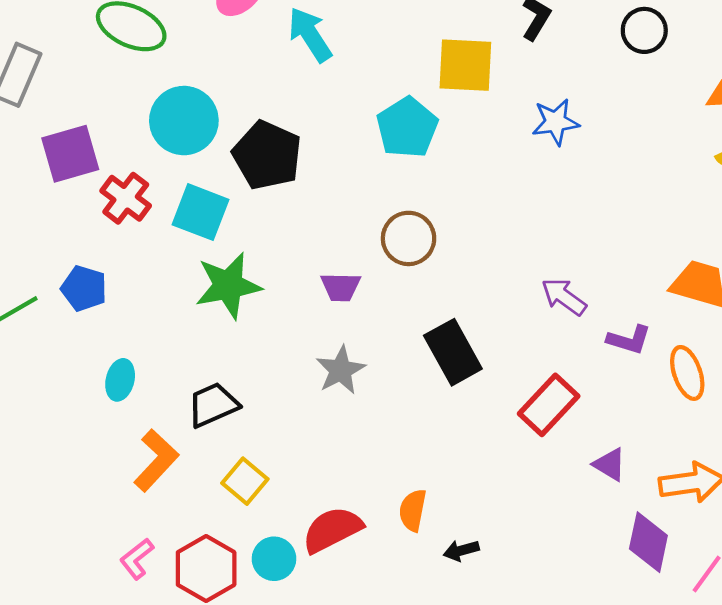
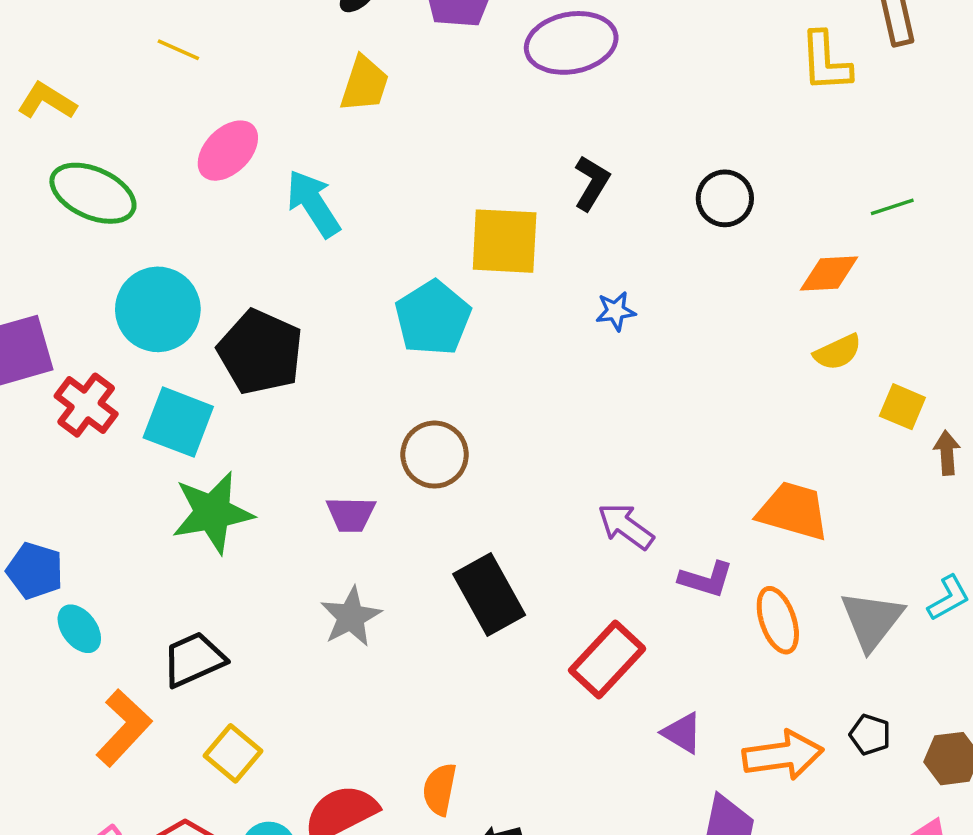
blue star: (556, 122) -> (616, 311), size x0.7
blue pentagon: (84, 288) -> (35, 571), moved
cyan ellipse: (120, 380) -> (79, 629), turned -51

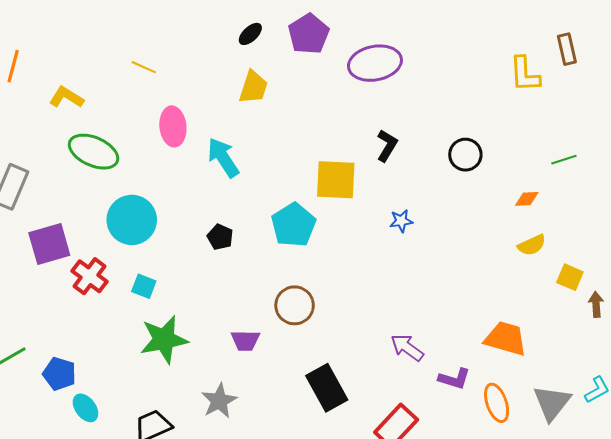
pink ellipse: (228, 151) -> (173, 126), turned -51
orange diamond: (829, 274) -> (527, 199), size x0.7
black pentagon: (260, 352) -> (220, 237), moved, size x0.5
cyan square: (178, 422) -> (144, 286), size x0.6
gray star: (351, 617) -> (219, 401), moved

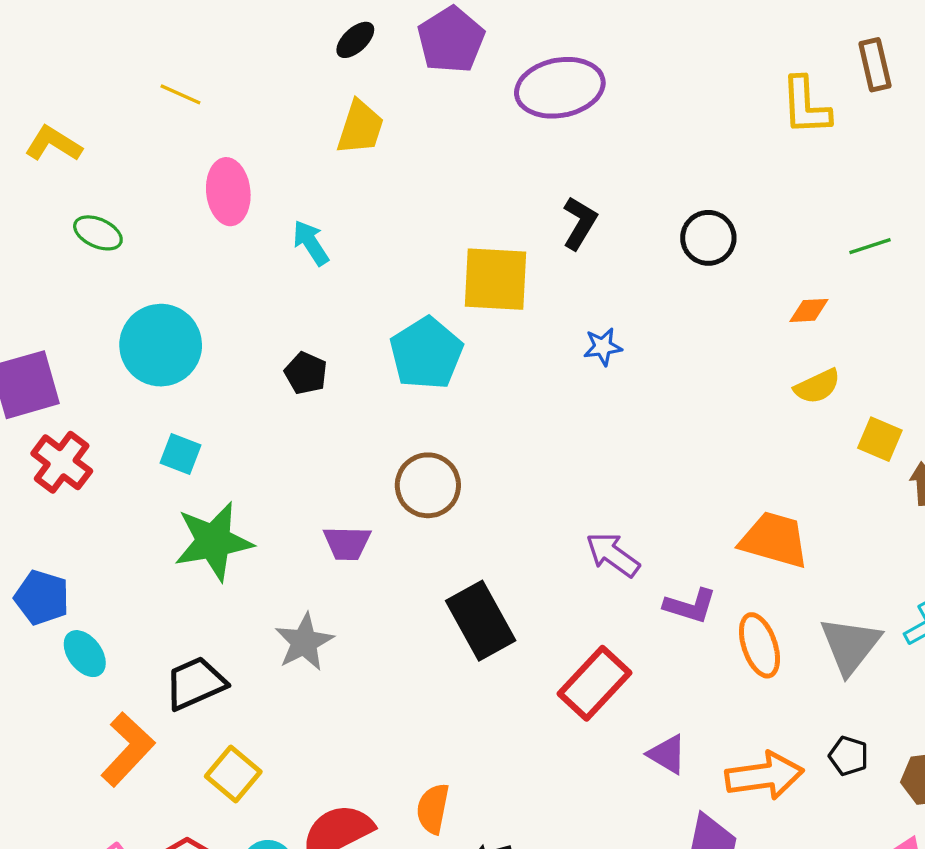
green ellipse: (94, 152) -> (98, 233), size x0.6
cyan arrow: (223, 158) -> (311, 243), size x0.7
red cross: (90, 276) -> (62, 462), moved

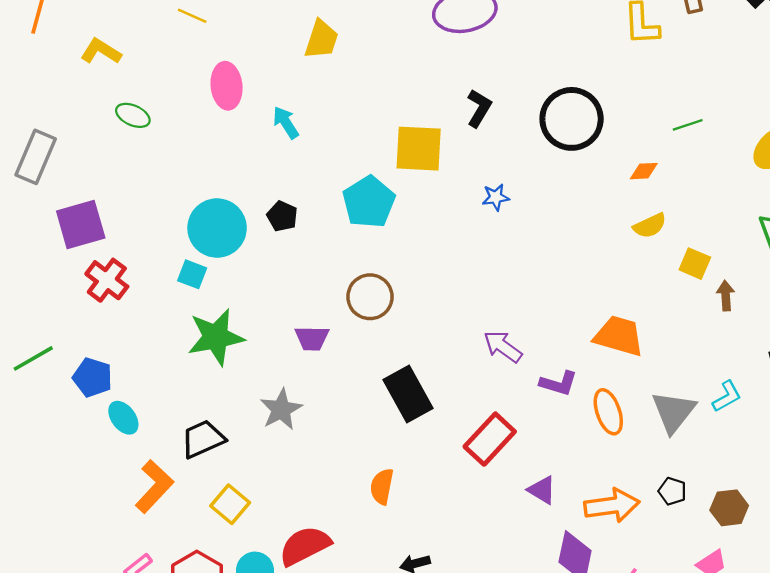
black circle: (708, 238) -> (572, 119), size x1.6
cyan circle: (161, 345) -> (217, 228), moved
orange semicircle: (433, 809) -> (382, 486), moved

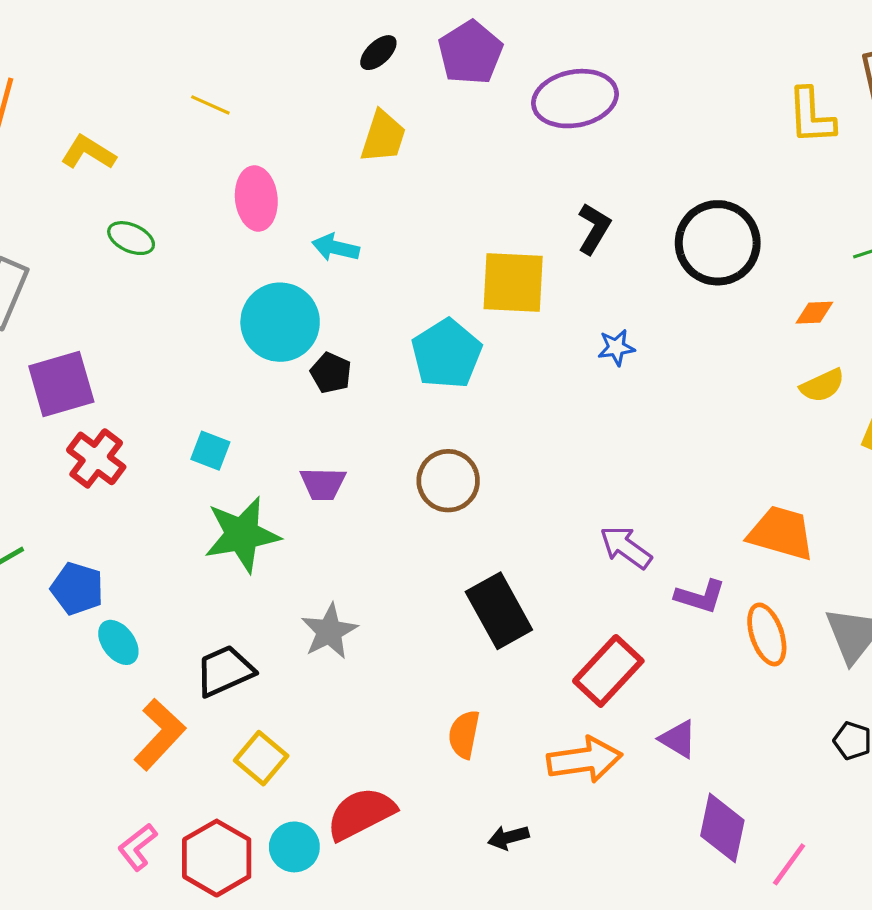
cyan arrow: (286, 122) -> (336, 248), turned -44
cyan circle: (217, 228) -> (280, 322), moved
purple trapezoid: (312, 338) -> (323, 484), moved
orange arrow: (612, 505) -> (585, 760), moved

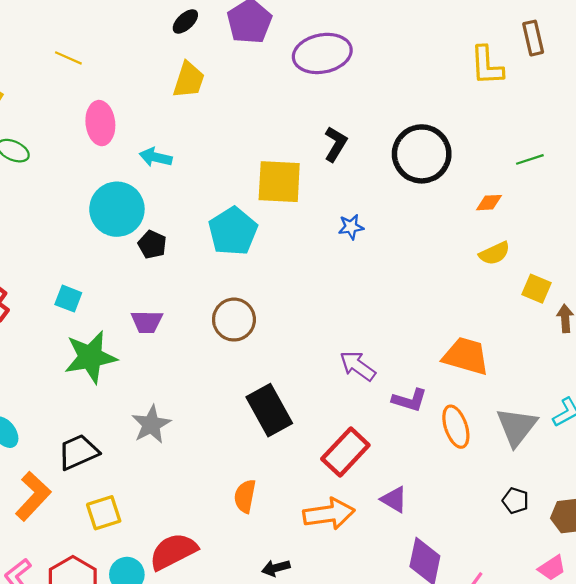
yellow square: (261, 758) -> (104, 513), turned 32

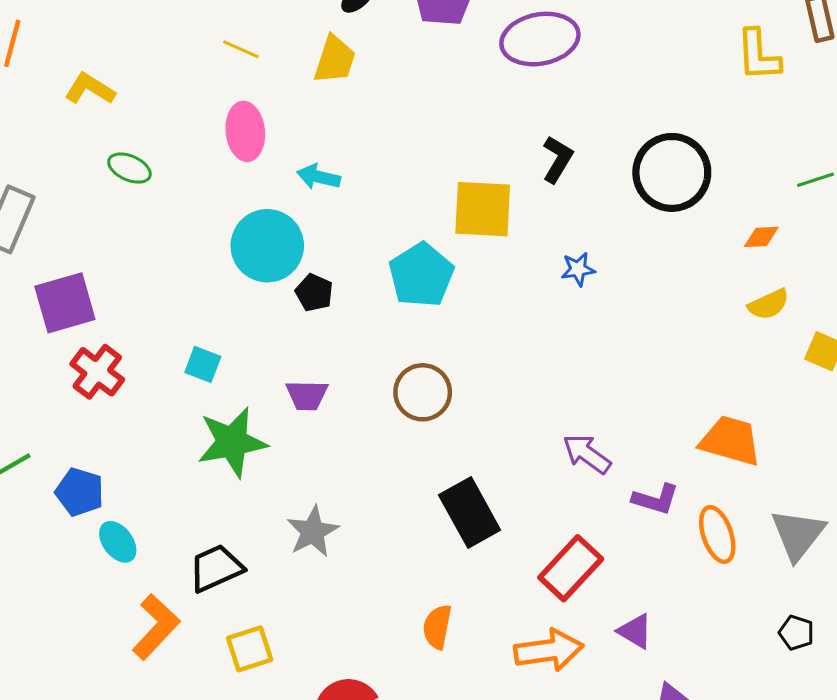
yellow line: (68, 58) -> (241, 49), moved
yellow trapezoid: (189, 80) -> (335, 60), moved

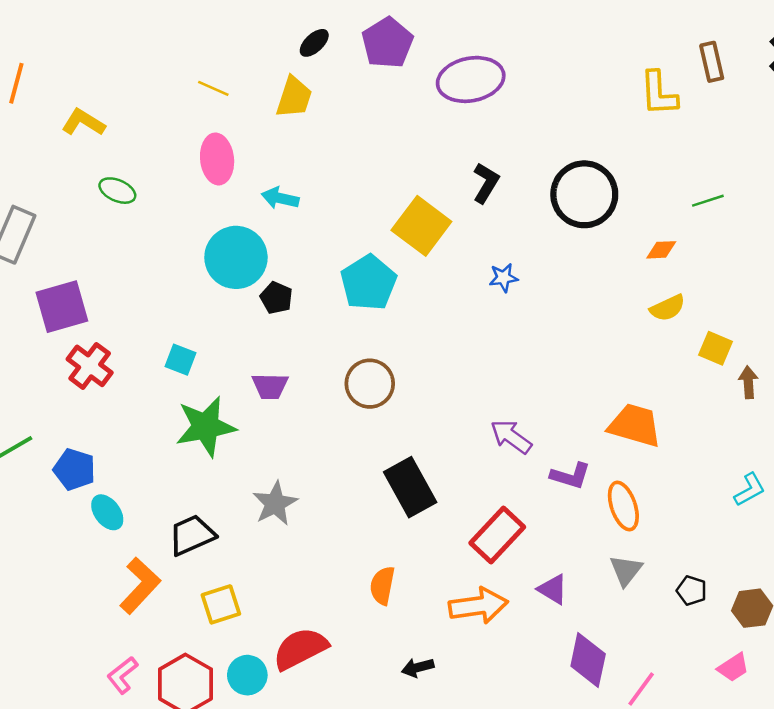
yellow square: (483, 209) -> (421, 226), turned 34
gray triangle: (798, 534) -> (626, 570), moved, size x0.7

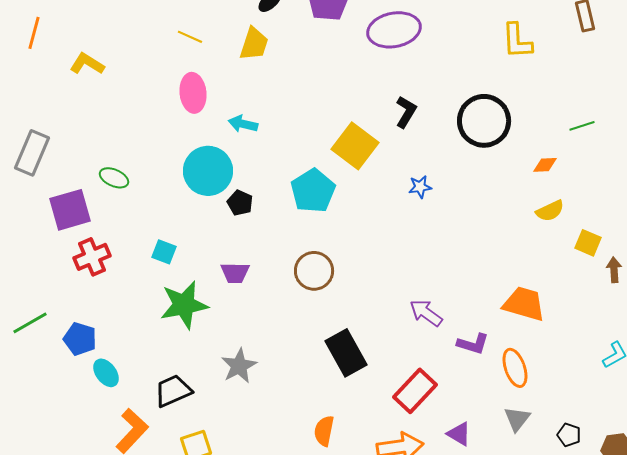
yellow L-shape: (659, 93) -> (517, 41), moved
green ellipse: (117, 191) -> (114, 178), moved
red cross: (90, 366) -> (92, 257), turned 30

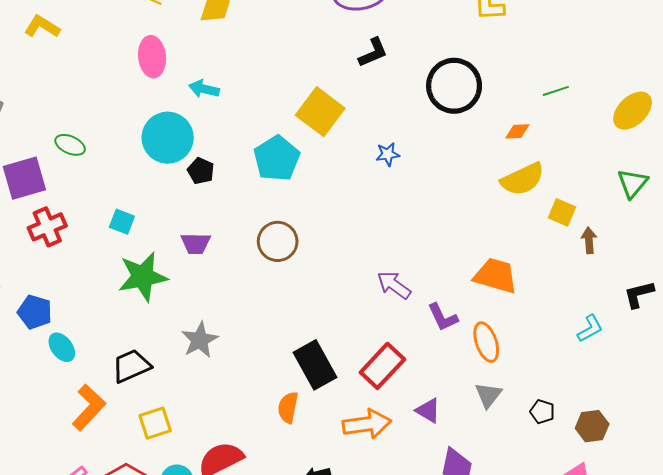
black L-shape: (406, 112) -> (373, 53), moved, turned 36
yellow semicircle: (550, 211) -> (523, 179), size x1.5
purple L-shape: (473, 344) -> (443, 317), turned 48
black rectangle: (346, 353) -> (315, 365), moved

